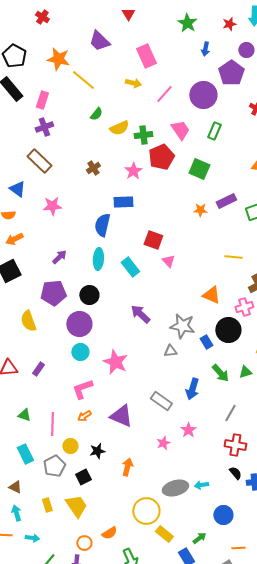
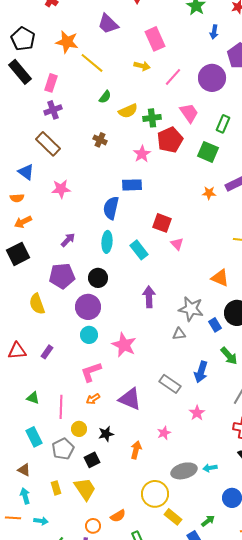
green rectangle: (214, 131) -> (223, 124), moved
brown cross: (93, 168) -> (100, 140), moved, turned -32
purple arrow: (140, 314) -> (149, 297), turned 45
pink star: (163, 443) -> (164, 433), moved

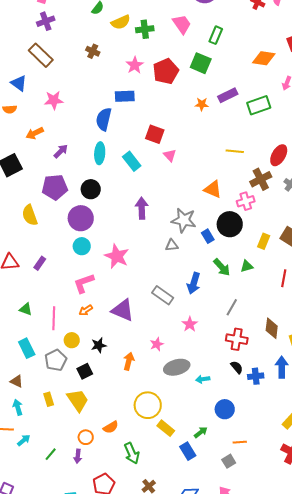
red pentagon: (170, 140) -> (166, 71), moved
orange arrow: (23, 222) -> (35, 133), moved
gray ellipse: (184, 471) -> (177, 367), moved
cyan arrow: (41, 521) -> (24, 440), moved, turned -48

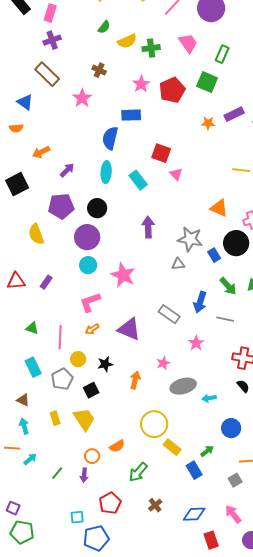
pink star: (54, 100) -> (82, 98), moved, turned -30
gray line: (232, 307) -> (225, 319), moved, turned 72
green arrow: (132, 453) -> (138, 472), turned 65

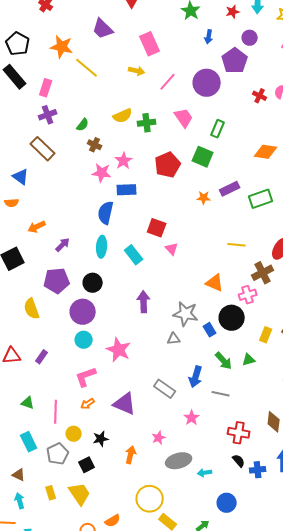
green semicircle: (104, 27) -> (83, 125), moved
pink star: (141, 84) -> (124, 161), moved
pink star: (82, 98) -> (102, 173), moved, turned -30

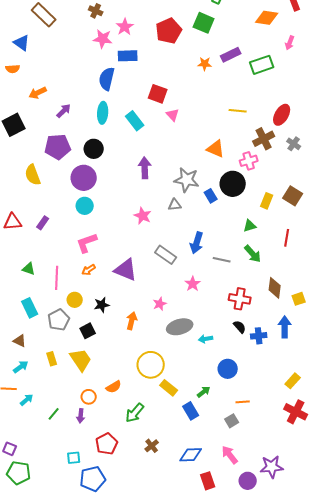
pink star: (119, 350) -> (143, 216), moved, size x0.7
green arrow: (224, 361) -> (253, 254), moved
cyan arrow: (20, 501) -> (21, 367), turned 70

